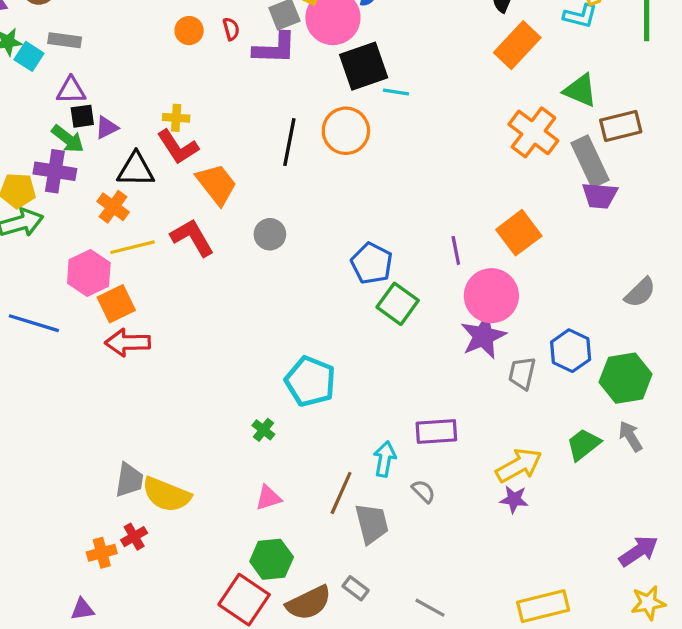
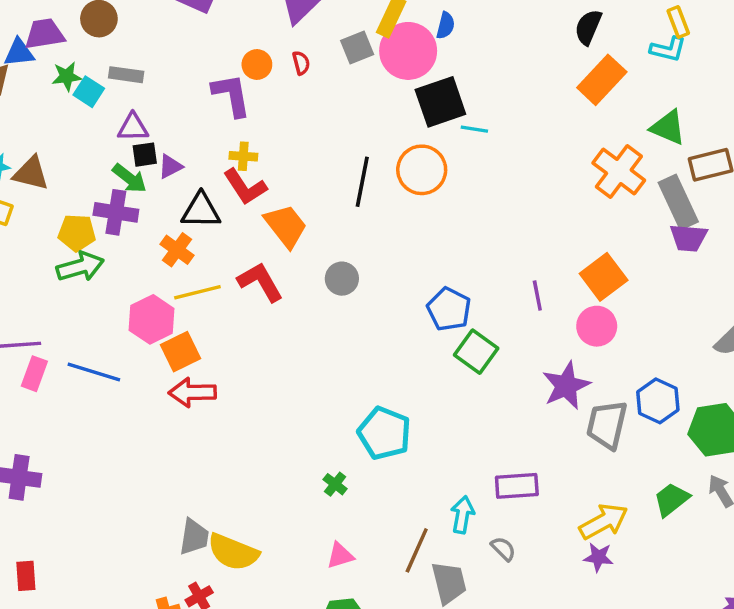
purple L-shape: (275, 48) -> (231, 95), moved, turned -102
pink circle: (491, 296) -> (597, 326), moved, size x0.7
gray trapezoid: (522, 373) -> (607, 425), size x1.4

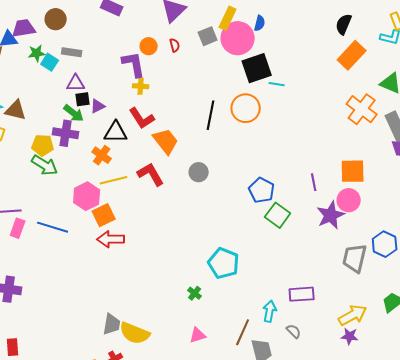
yellow cross: (243, 156) -> (141, 86), moved
green arrow: (80, 267) -> (45, 165), turned 48
orange square: (604, 277) -> (353, 171), turned 36
purple star: (566, 386) -> (331, 215), moved

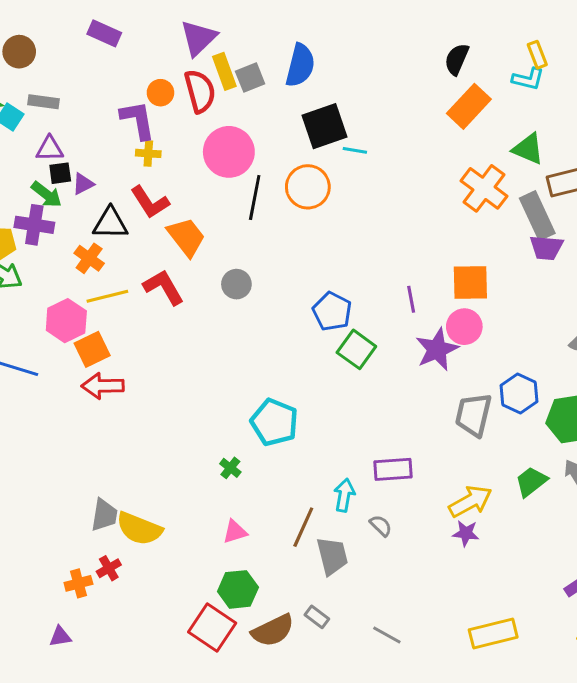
yellow rectangle: (228, 18) -> (224, 71), moved, turned -45
blue semicircle: (260, 23) -> (300, 65), moved, size x1.8
pink circle: (238, 38) -> (229, 152), moved
red semicircle: (175, 45) -> (200, 91), size x2.0

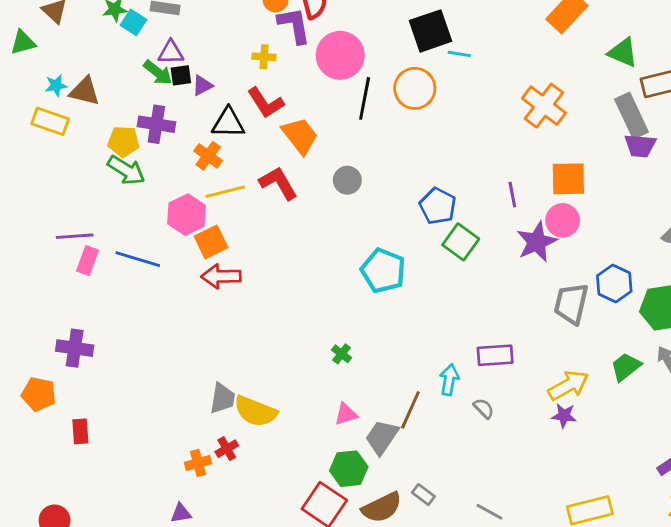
purple L-shape: (138, 120) -> (294, 25), moved
orange cross: (484, 188) -> (544, 106), moved
green arrow: (47, 194) -> (158, 73), moved
cyan pentagon: (274, 422) -> (383, 271), moved
gray trapezoid: (332, 556) -> (382, 437), moved, turned -132

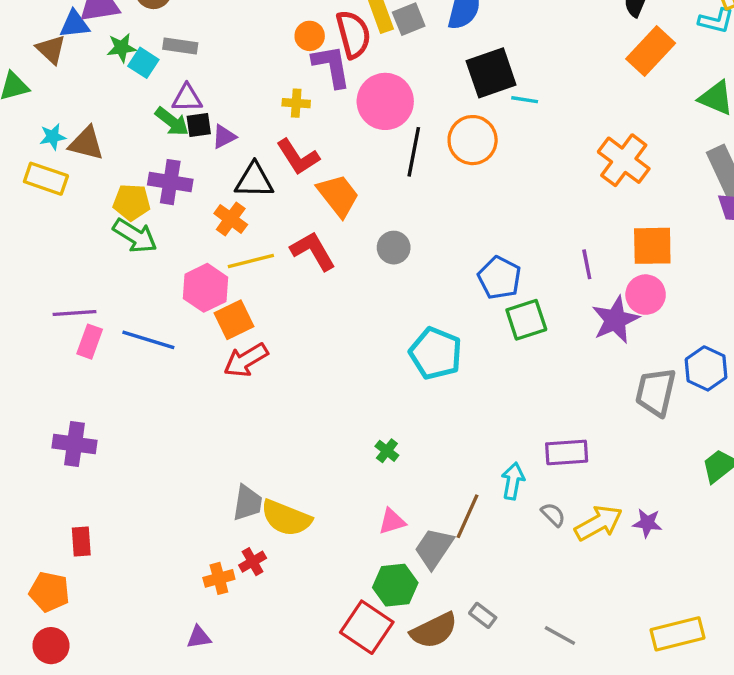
green square: (461, 242) -> (526, 320), turned 36
red arrow: (221, 276) -> (246, 360), turned -30
yellow arrow: (568, 385) -> (599, 523), moved
orange pentagon: (39, 394) -> (49, 592), moved

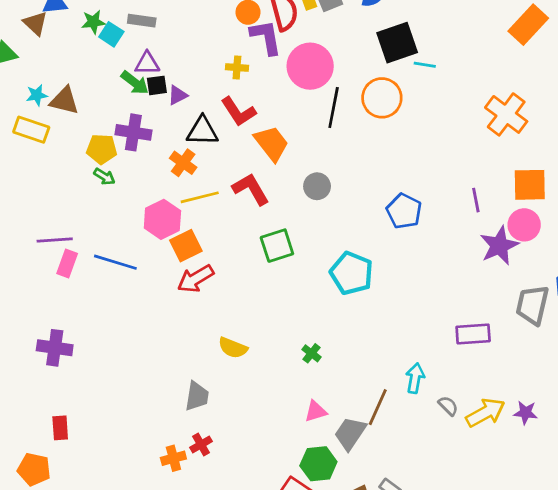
green arrow: (135, 236) -> (104, 177), size x0.6
green square: (526, 320) -> (277, 246), moved
purple rectangle: (567, 452) -> (473, 334), moved
yellow semicircle: (286, 518) -> (233, 348), moved, size x0.7

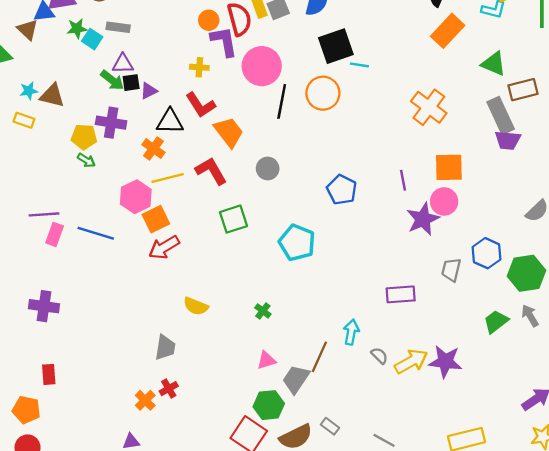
yellow rectangle: (31, 130) -> (24, 120), size x0.7
gray trapezoid: (532, 305) -> (451, 270), size x0.7
purple star: (526, 413) -> (445, 362), size x1.6
orange cross: (173, 458) -> (145, 400), turned -30

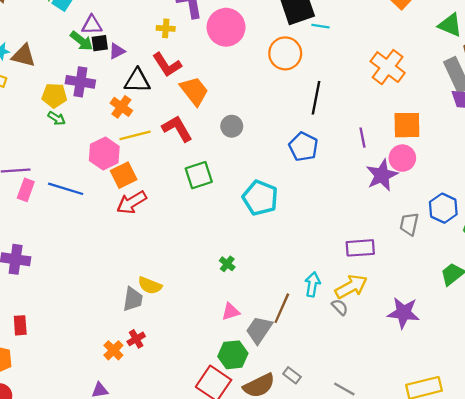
black line: (282, 101) -> (316, 98), moved
yellow semicircle: (196, 306) -> (150, 285), moved
yellow arrow: (411, 362) -> (351, 287), moved

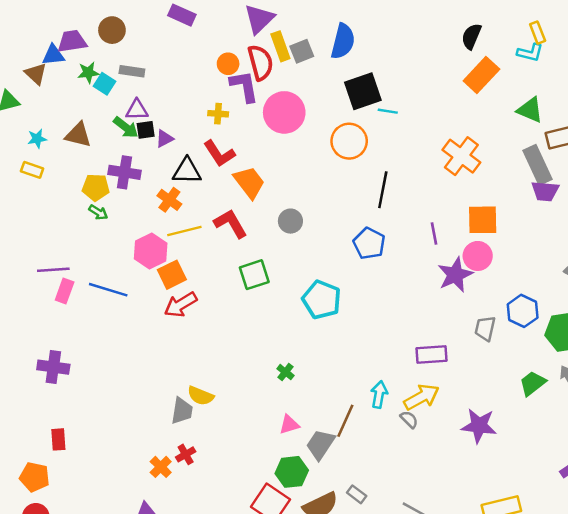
brown triangle: (24, 56) -> (78, 135), moved

